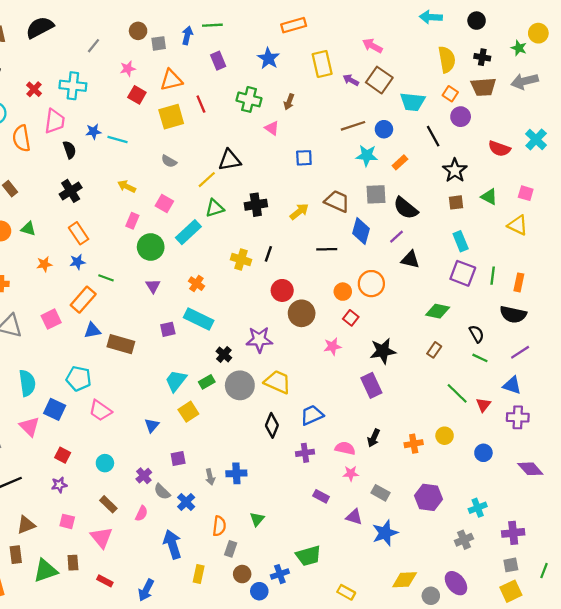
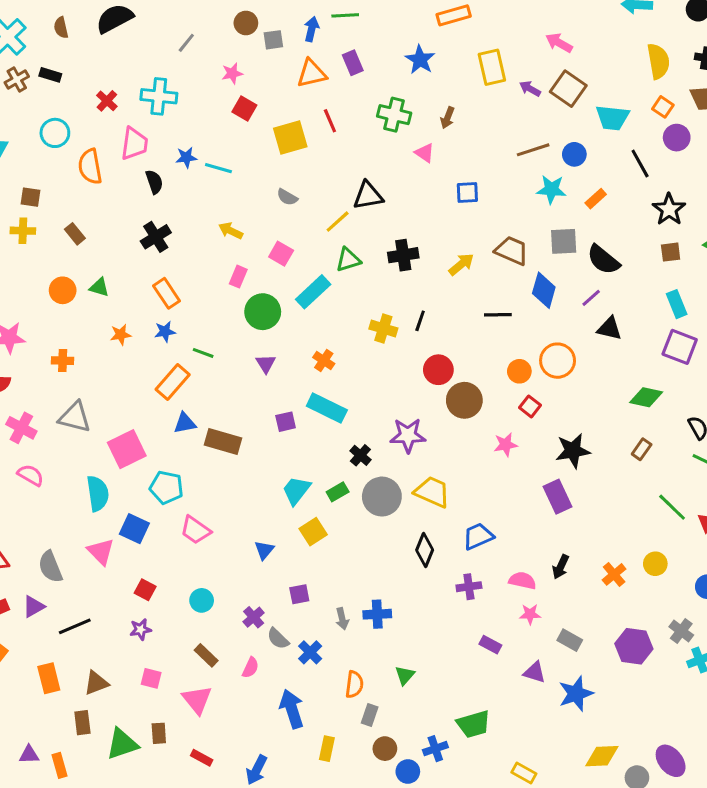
orange triangle: (171, 80) -> (312, 73), moved
pink square: (51, 319) -> (127, 449), moved, size x1.4
orange cross: (414, 444) -> (614, 574), turned -30
gray cross: (464, 540) -> (681, 631), moved, turned -30

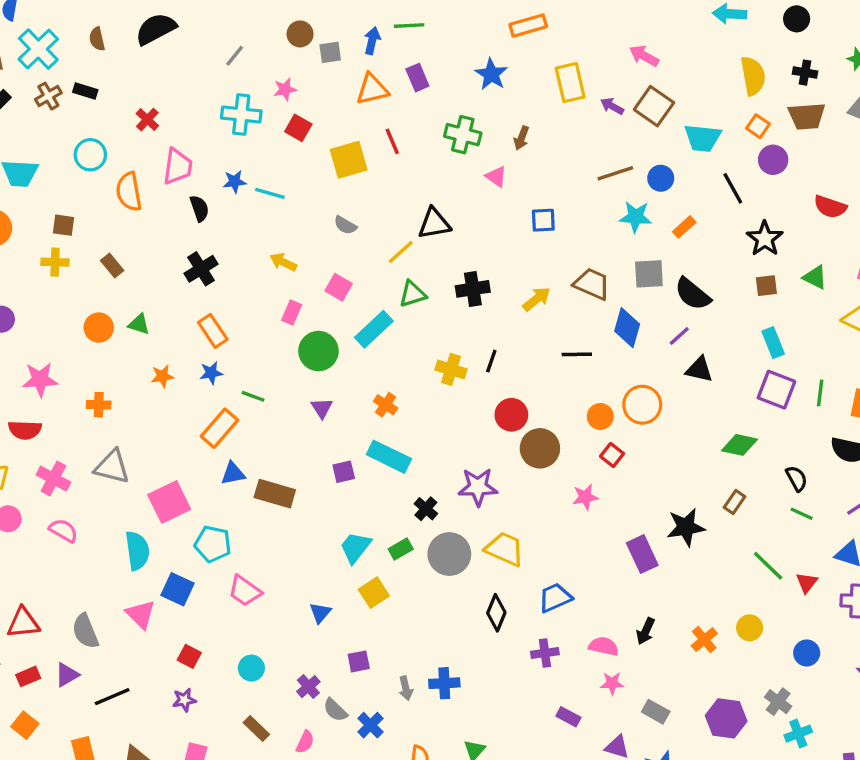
cyan cross: (159, 96) -> (241, 114), moved
black star: (573, 451) -> (686, 527), moved

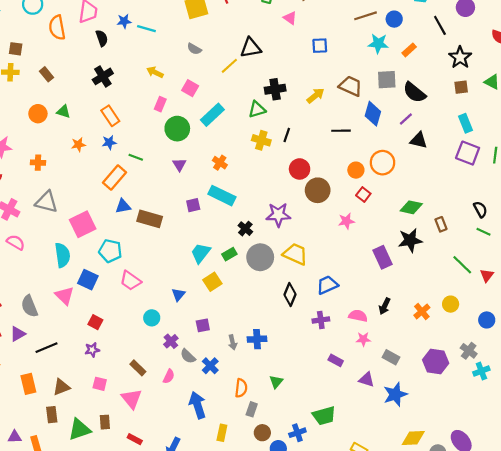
green triangle: (412, 294) -> (257, 109), moved
green diamond: (740, 445) -> (411, 207), moved
brown rectangle: (735, 502) -> (441, 224), turned -56
cyan circle: (251, 668) -> (152, 318), moved

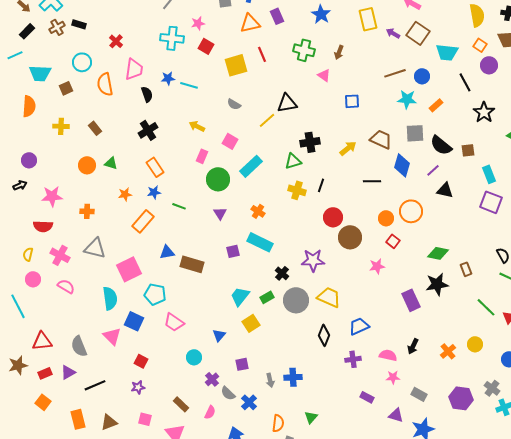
brown square: (16, 49) -> (66, 88), moved, turned -32
brown square: (461, 87) -> (468, 150), moved
orange rectangle: (115, 177) -> (143, 221), moved

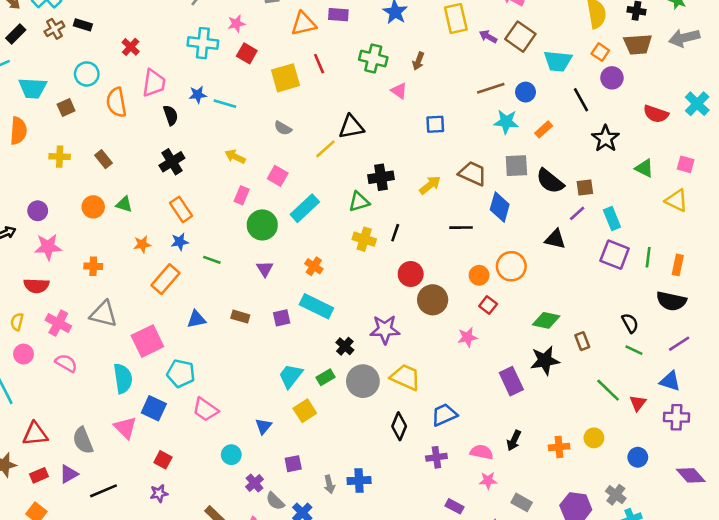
purple rectangle: (277, 16) -> (338, 15), turned -63
purple circle: (29, 160) -> (38, 211), moved
purple line: (433, 170) -> (577, 213), moved
brown rectangle: (192, 264) -> (240, 317), moved, size x0.6
orange cross: (448, 351) -> (559, 447), turned 35

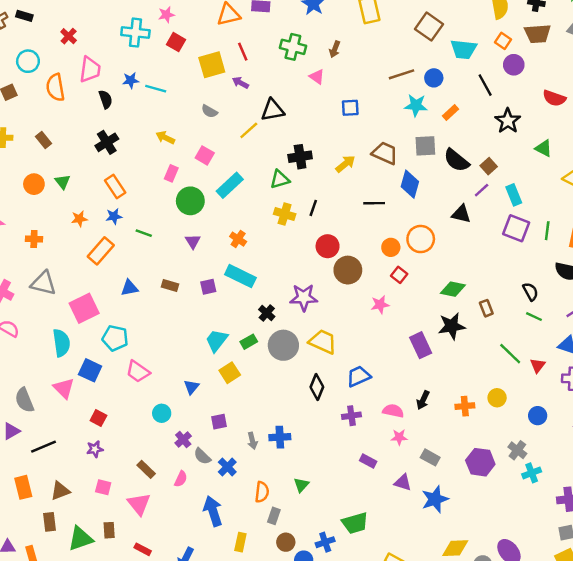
purple arrow: (488, 37) -> (240, 83), moved
brown square: (585, 188) -> (489, 166), turned -35
green triangle: (124, 204) -> (63, 182), turned 35

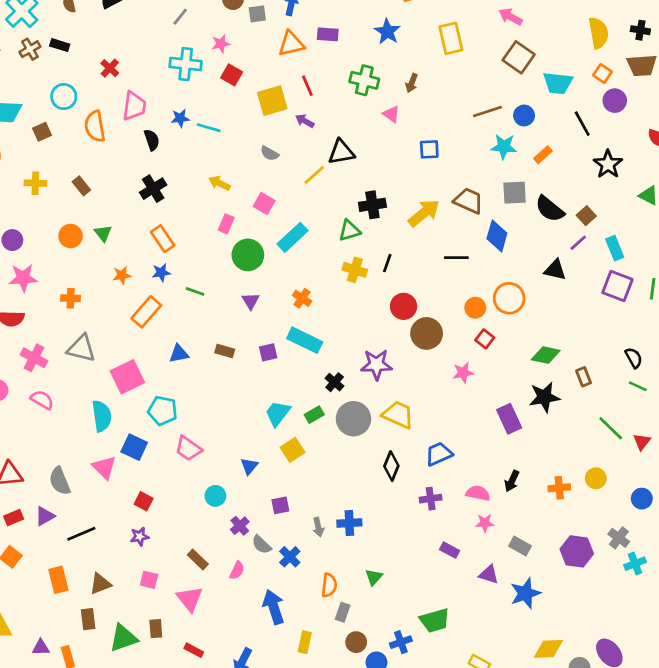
yellow arrow: (345, 164) -> (424, 213), size x1.4

